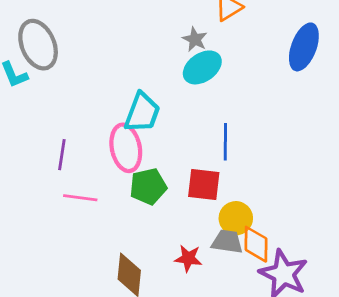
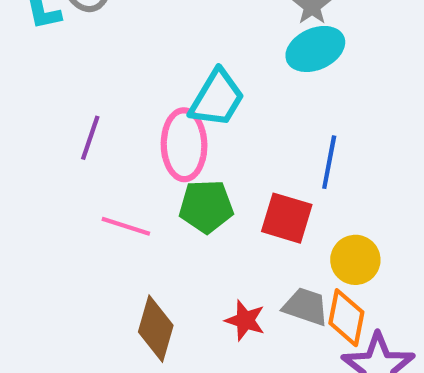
pink line: (80, 198) -> (126, 226), moved
yellow circle: (236, 218) -> (355, 260), moved

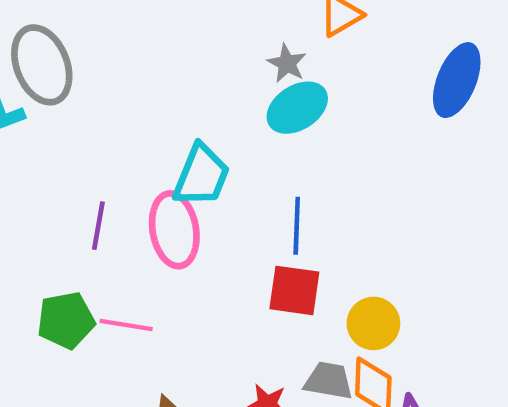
purple line: (90, 138) -> (98, 226), moved
blue line: (329, 162) -> (297, 226), moved
green pentagon: (206, 206) -> (66, 320), moved

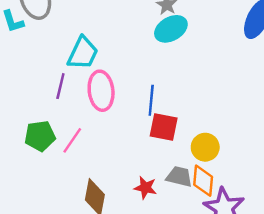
cyan trapezoid: (201, 175) -> (83, 53), moved
blue line: (297, 226) -> (151, 100), moved
pink line: (126, 325) -> (72, 140), turned -68

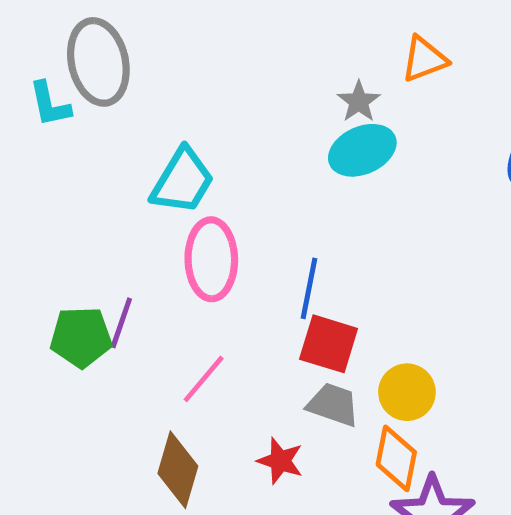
purple line: (60, 86) -> (121, 323), moved
pink line: (72, 140) -> (204, 379), moved
gray trapezoid: (179, 177) -> (333, 405), moved

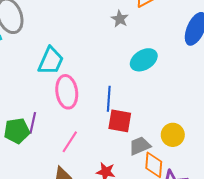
cyan ellipse: (362, 150) -> (144, 60), moved
yellow circle: (407, 392) -> (173, 135), moved
gray trapezoid: (333, 405) -> (140, 146), moved, turned -35

